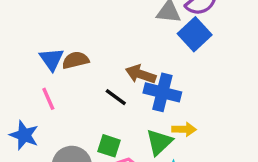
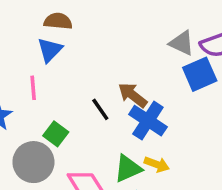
brown semicircle: (75, 60) -> (58, 21), moved
green square: (109, 146) -> (56, 134), moved

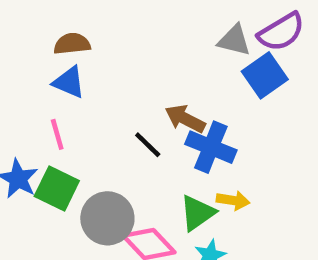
blue triangle: (50, 50) -> (69, 82), turned -40
green square: (56, 134) -> (57, 189), moved, size x1.4
gray circle: (33, 162) -> (107, 218), moved

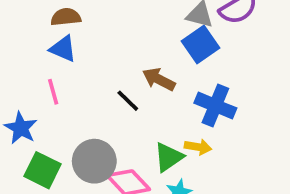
blue square: (265, 75) -> (201, 45), moved
blue cross: (211, 147) -> (215, 106), moved
green square: (57, 189) -> (42, 170), moved

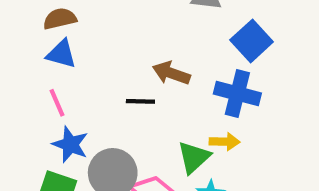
blue square: (201, 45) -> (252, 41), moved
black line: (128, 101) -> (140, 101), turned -35
blue star: (21, 128) -> (70, 144), moved

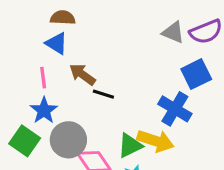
brown arrow: (171, 73) -> (82, 75), moved
yellow arrow: (225, 142) -> (156, 141), size x1.6

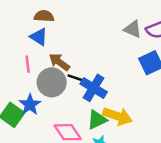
blue cross: (175, 109) -> (94, 88), moved
blue star: (44, 110) -> (30, 105), moved
gray circle: (68, 140) -> (52, 82), moved

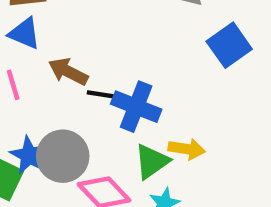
gray circle: (52, 82) -> (63, 156), moved
yellow arrow: (117, 116) -> (187, 149), size x0.7

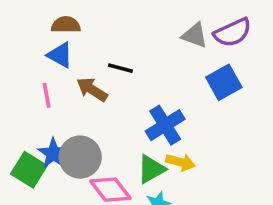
black line: (102, 95) -> (120, 68), moved
blue cross: (136, 107) -> (165, 125), moved, turned 30

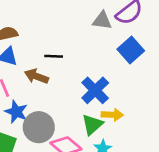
blue star: (53, 153) -> (16, 112), moved

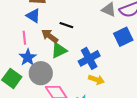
green triangle: (92, 124) -> (59, 50), moved

